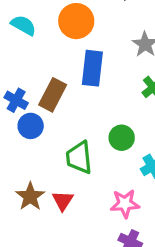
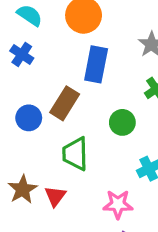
brown rectangle: (53, 95) -> (65, 103), moved
blue cross: (16, 100) -> (22, 54), moved
green circle: (122, 138) -> (122, 122), moved

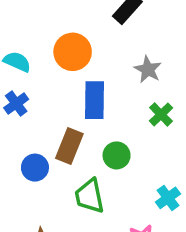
blue cross: (22, 54) -> (16, 104), turned 30
green circle: (122, 122) -> (117, 155), moved

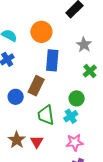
green circle: (117, 155) -> (77, 98), moved
cyan cross: (168, 198) -> (71, 116), moved

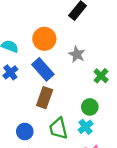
gray star: (84, 45) -> (77, 54), moved
blue rectangle: (52, 60) -> (43, 69), moved, turned -40
blue circle: (16, 97) -> (25, 132), moved

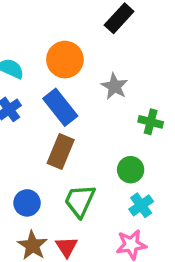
green cross: (101, 76) -> (151, 122), turned -32
cyan cross: (86, 127) -> (141, 205), moved
green trapezoid: (58, 128) -> (80, 201), turned 35

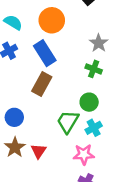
gray star: (115, 86) -> (99, 43), moved
green cross: (151, 122) -> (94, 69), moved
green trapezoid: (80, 201) -> (68, 122), moved

